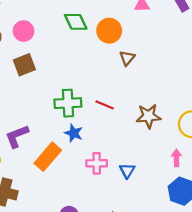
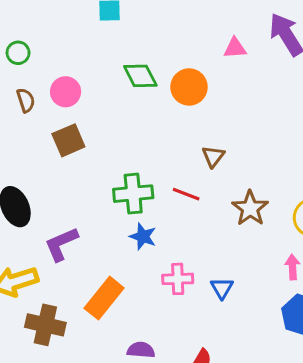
brown triangle: (127, 58) -> (213, 156), moved
brown star: (149, 116) -> (250, 208), turned -30
orange rectangle: (48, 157) -> (104, 298), moved

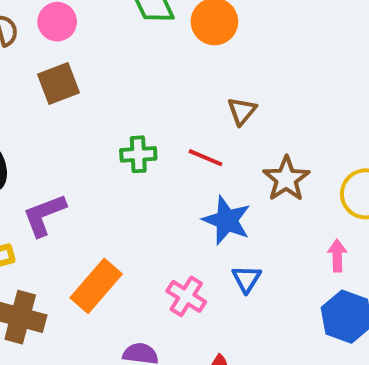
green cross: (133, 194) -> (138, 154), size x0.7
blue star: (143, 237) -> (227, 220), moved, size x1.4
pink cross: (178, 279) -> (186, 296), moved, turned 32

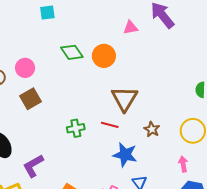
brown triangle: (242, 111) -> (124, 99), size x1.8
brown star: (286, 179) -> (152, 129), size x0.7

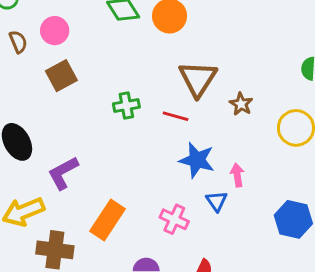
green cross: (76, 128) -> (126, 106), moved
brown star: (152, 129) -> (241, 104), moved
pink arrow: (183, 164) -> (237, 175), moved

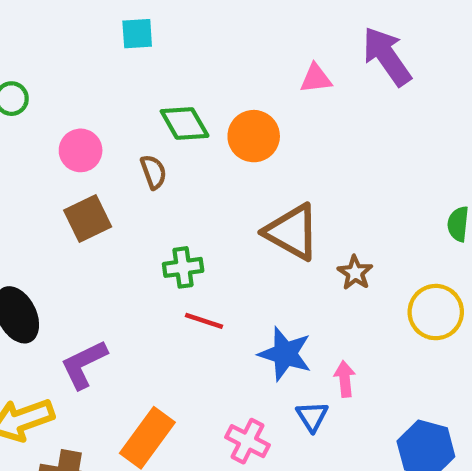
brown semicircle: (18, 42) -> (153, 172), moved
brown triangle: (198, 79) -> (292, 232), turned -36
red line: (176, 116) -> (204, 321), moved

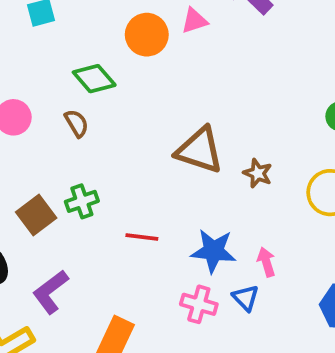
orange circle: (254, 136) -> (147, 35), moved
brown square: (88, 218) -> (36, 215), moved
green cross: (183, 267) -> (82, 201), moved
pink cross: (247, 441) -> (199, 304), moved

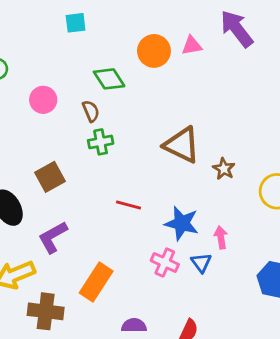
green cross: (82, 201) -> (101, 142), moved

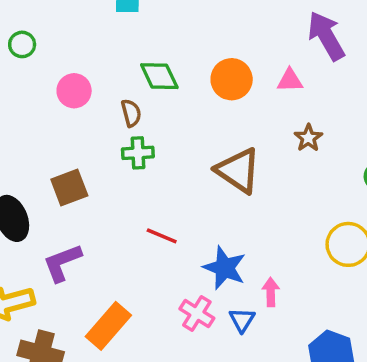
pink triangle: (192, 45) -> (290, 80), moved
orange circle: (154, 51) -> (232, 79), moved
brown star: (224, 169) -> (308, 138), moved

